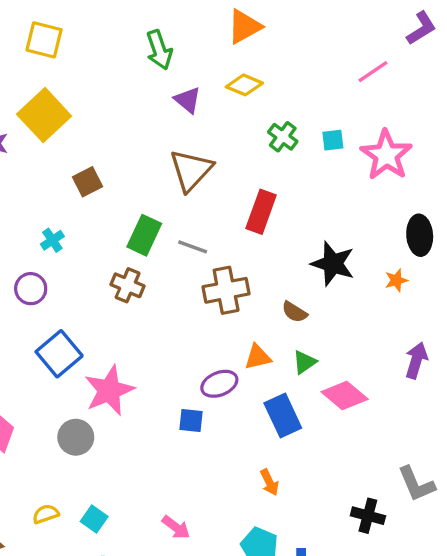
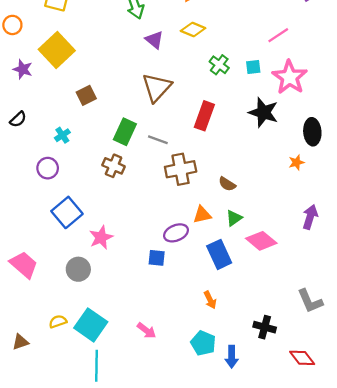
pink line: (373, 72) -> (278, 35), moved
black star: (333, 264) -> (263, 112), moved
pink star: (109, 390) -> (101, 237), size x0.7
black cross: (368, 516) -> (265, 327), moved
cyan square: (94, 519) -> (91, 325), size x1.8

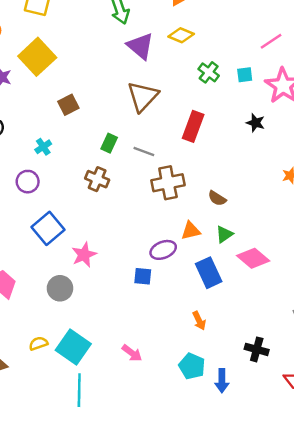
purple triangle: (154, 40) -> (140, 46), size x1.4
black star: (263, 112) -> (255, 123), size x0.6
green rectangle: (125, 132) -> (109, 143), size x0.7

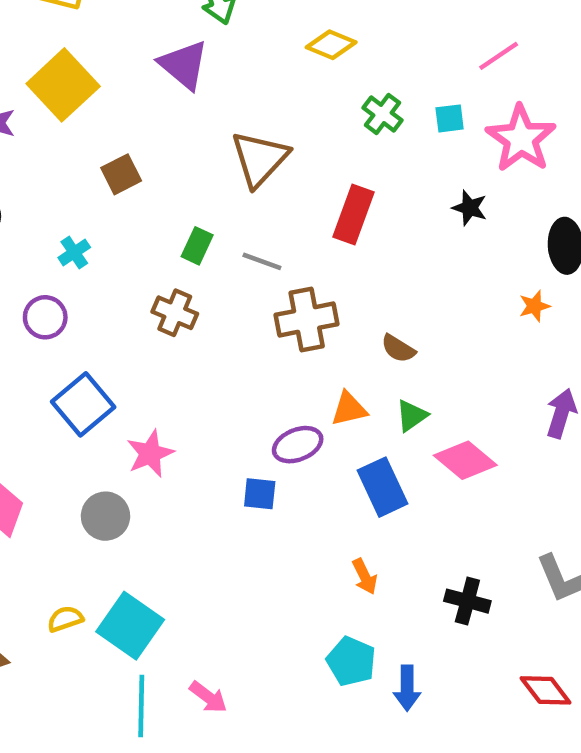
purple triangle: (140, 46) -> (184, 65), moved
black cross: (257, 349) -> (467, 601), moved
pink arrow: (132, 353) -> (208, 697), moved

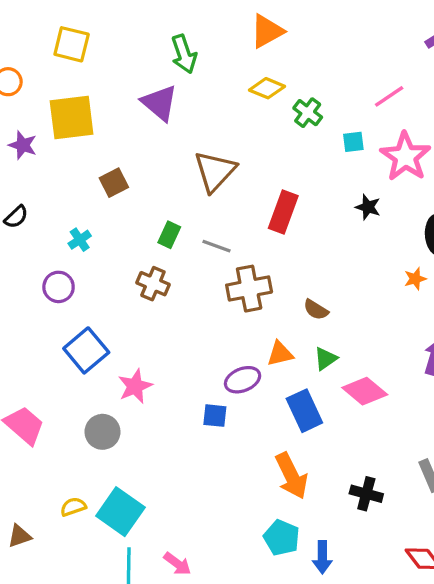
yellow square: (63, 85) -> (72, 118), turned 36
green cross: (383, 114) -> (308, 113), moved
orange arrow: (365, 576) -> (291, 476), size x1.8

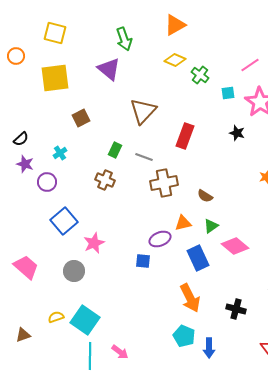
purple star: (23, 145) -> (25, 164), moved

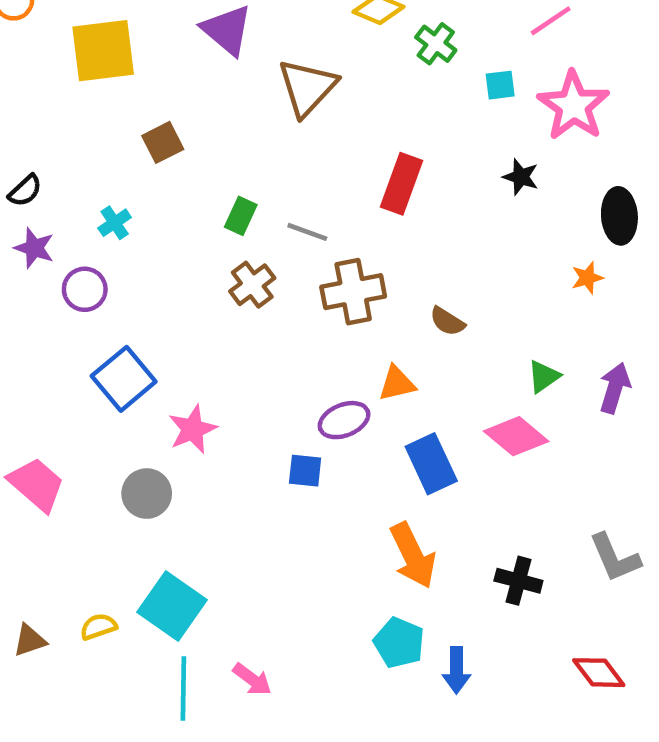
brown triangle: (143, 111) -> (307, 87), moved
brown cross: (105, 180) -> (252, 285), moved, turned 30
green triangle: (211, 226) -> (544, 376), moved
yellow semicircle: (56, 317) -> (98, 627), moved

